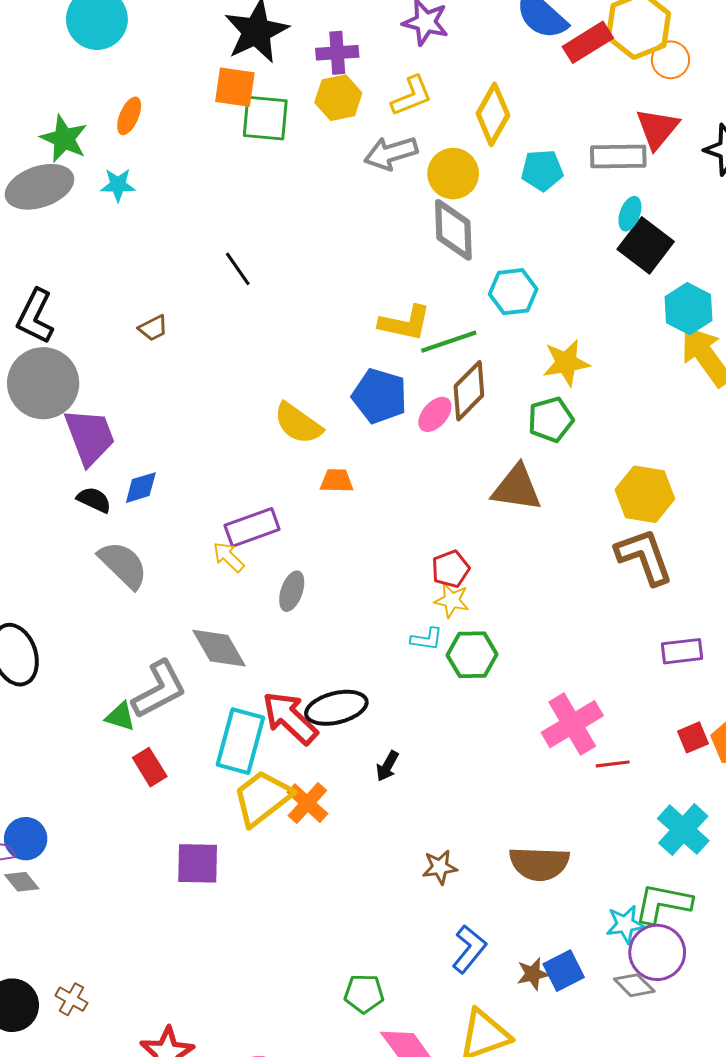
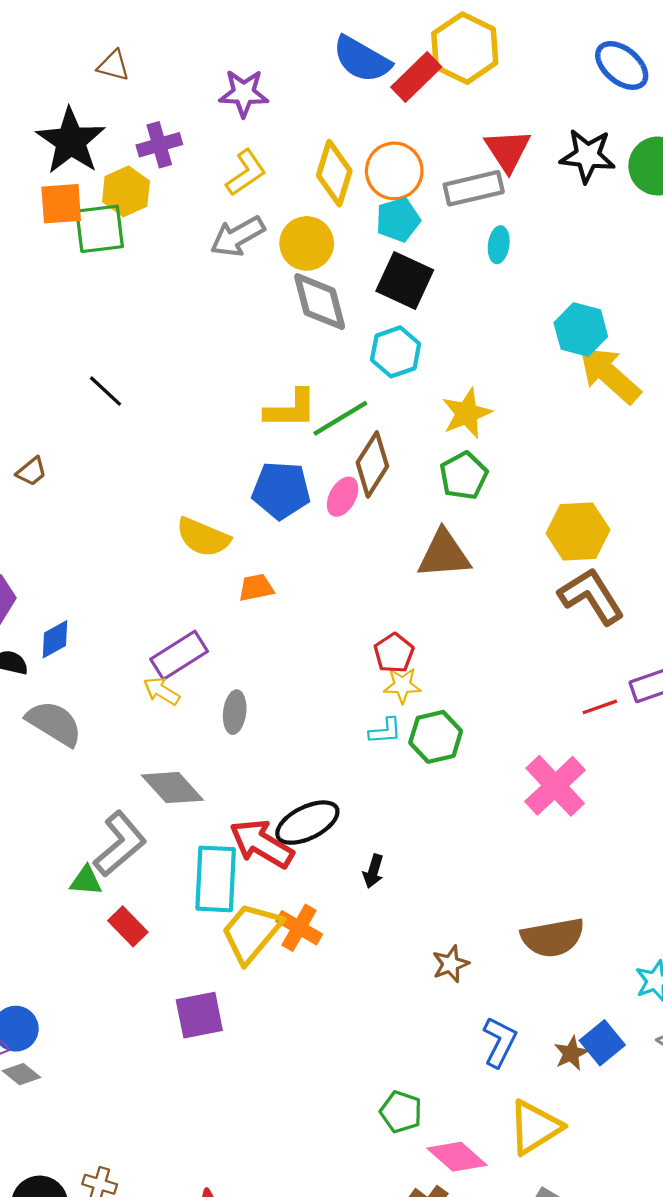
orange circle: (670, 60) -> (394, 171), moved, size x1.4
yellow hexagon: (338, 98) -> (126, 191), moved
black square: (646, 245) -> (405, 280), moved
red line: (613, 764) -> (600, 707), moved
green pentagon: (364, 993) -> (401, 1112), turned 30

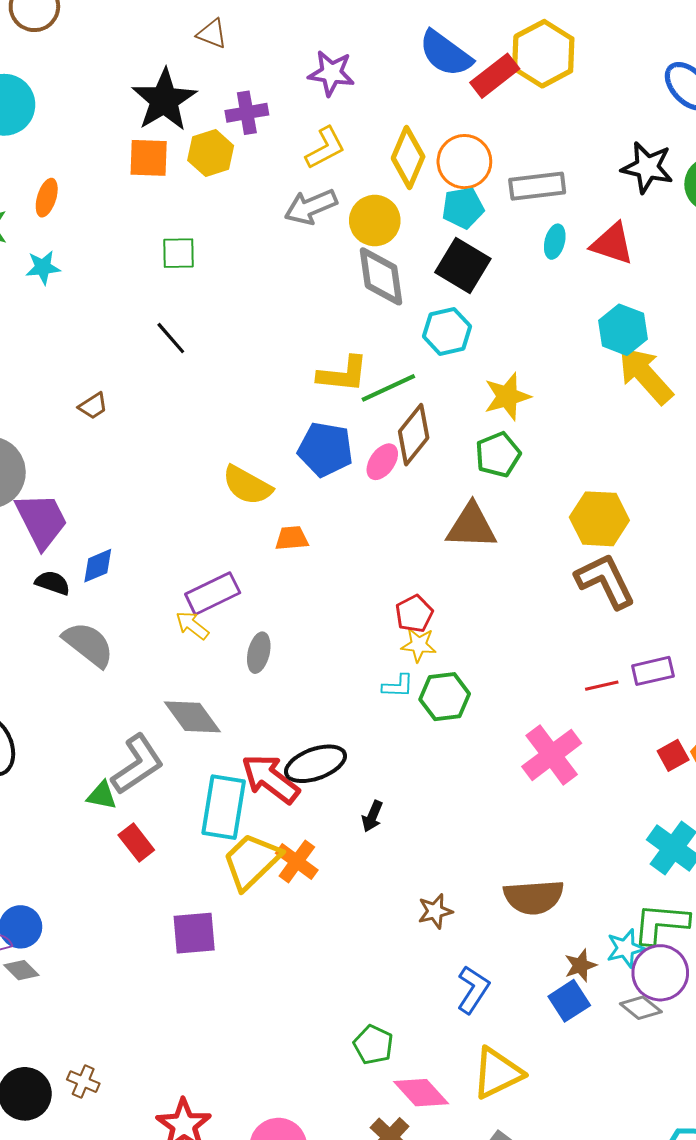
red triangle: (508, 150) -> (612, 244), moved, turned -45
green square: (100, 229) -> (178, 253), moved, size x0.7
brown star: (571, 1053) -> (580, 965), moved

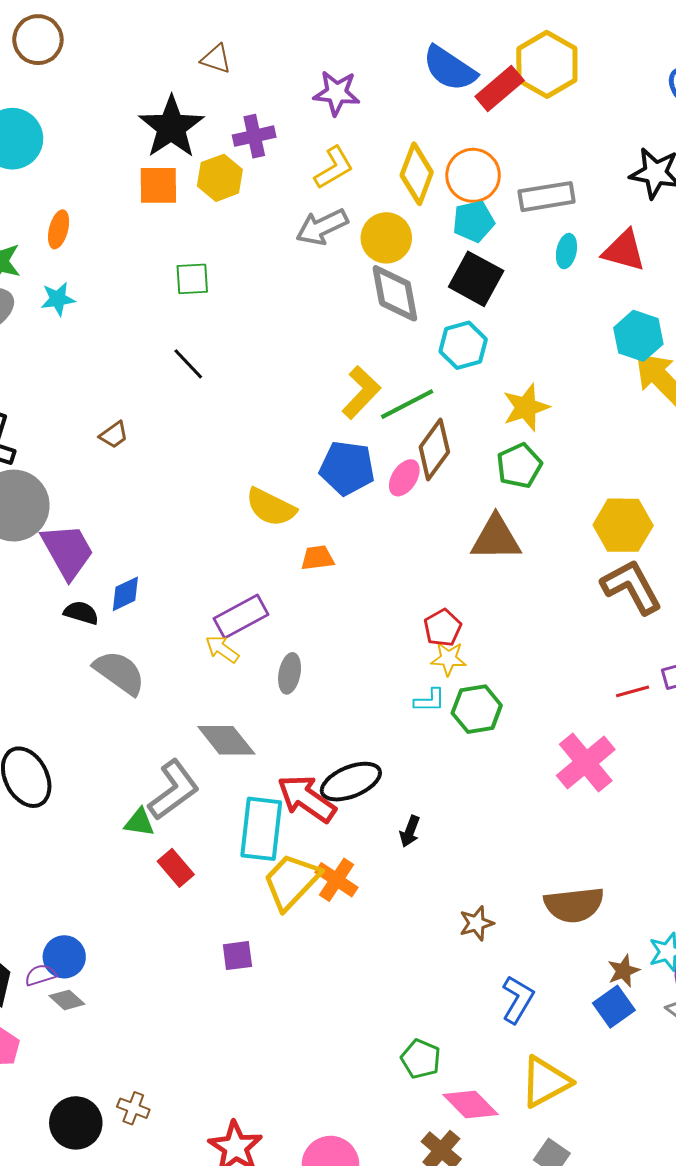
yellow L-shape: (343, 374) -> (361, 392), turned -50
purple square: (194, 933) -> (237, 956), size x0.7

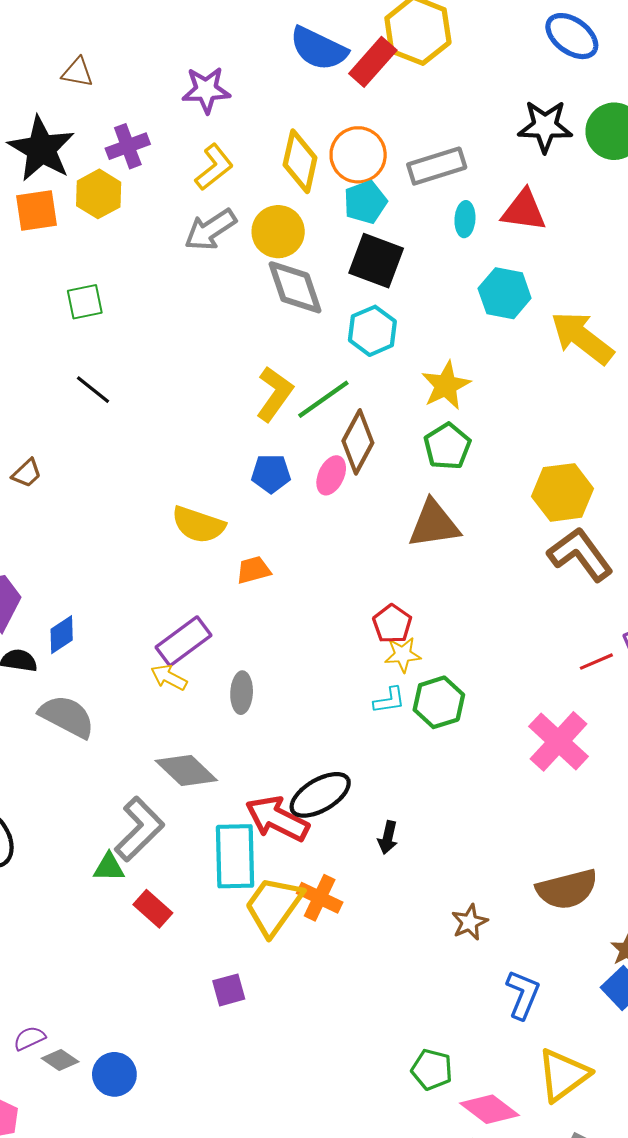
cyan hexagon: (638, 336) -> (505, 293), moved
blue pentagon: (347, 468) -> (271, 474), size x0.7
blue circle: (64, 957) -> (114, 1074), moved

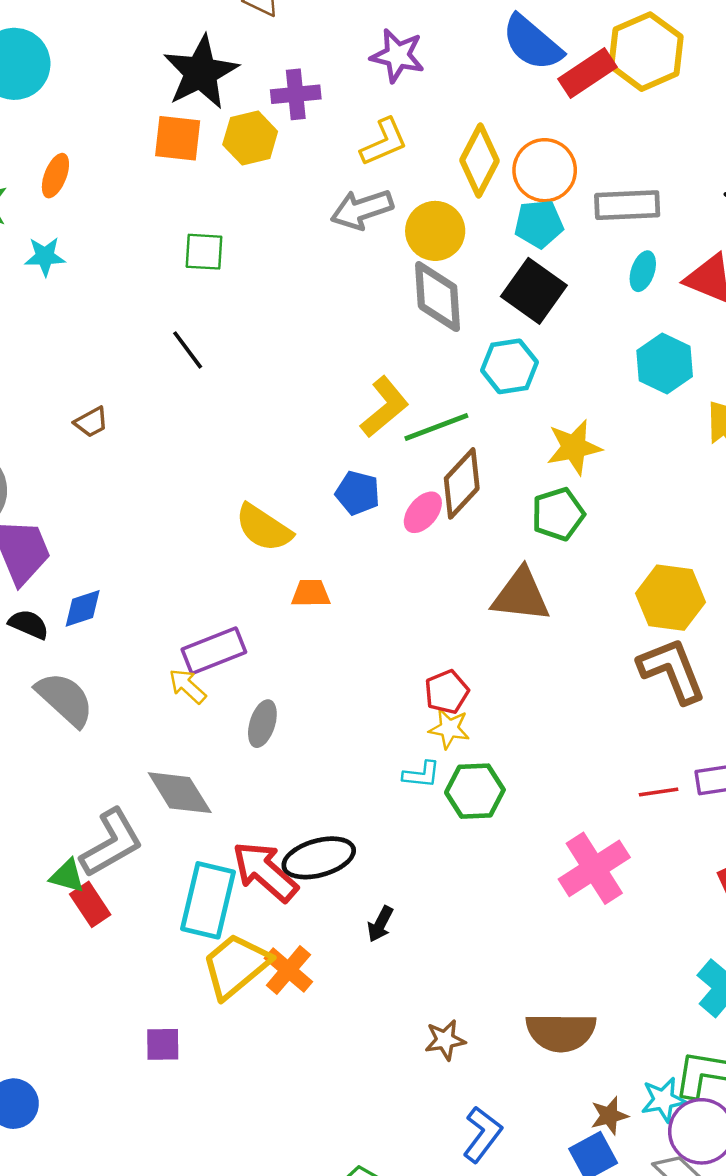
red rectangle: (153, 909) -> (90, 904), moved

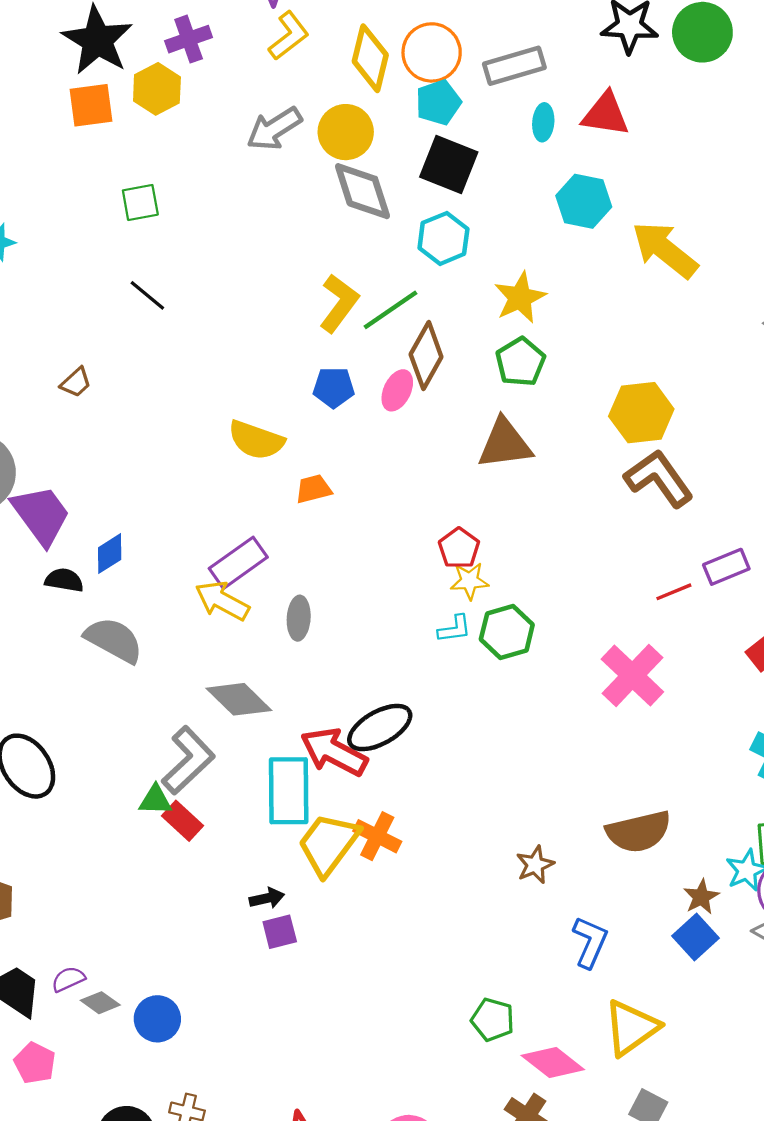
yellow L-shape: (384, 142) -> (289, 36), moved
yellow arrow: (187, 686) -> (222, 601), size x1.4
black arrow: (380, 924) -> (267, 898), moved, turned -116

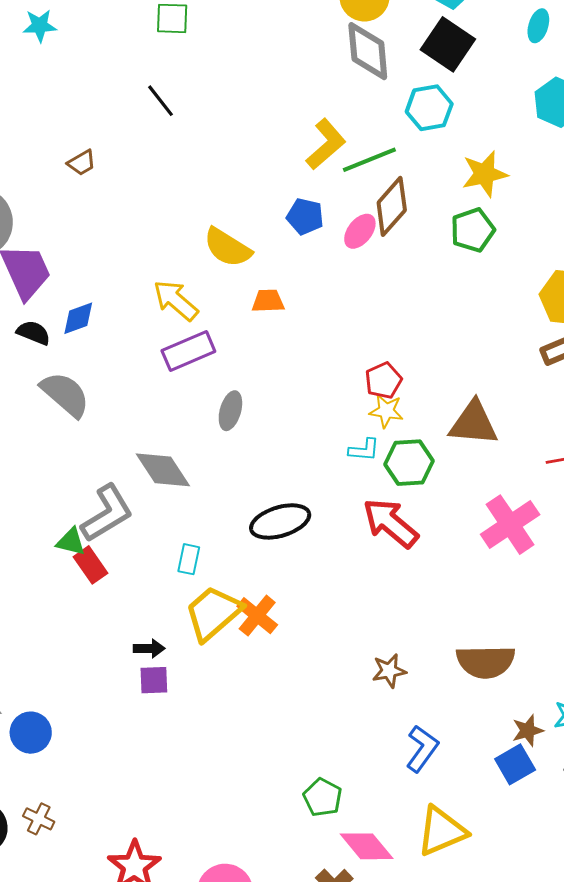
brown triangle: (505, 444) -> (473, 423), moved
yellow arrow: (222, 601) -> (176, 300), moved
red arrow: (334, 752) -> (391, 523), moved
cyan rectangle: (289, 791) -> (189, 559), size x0.5

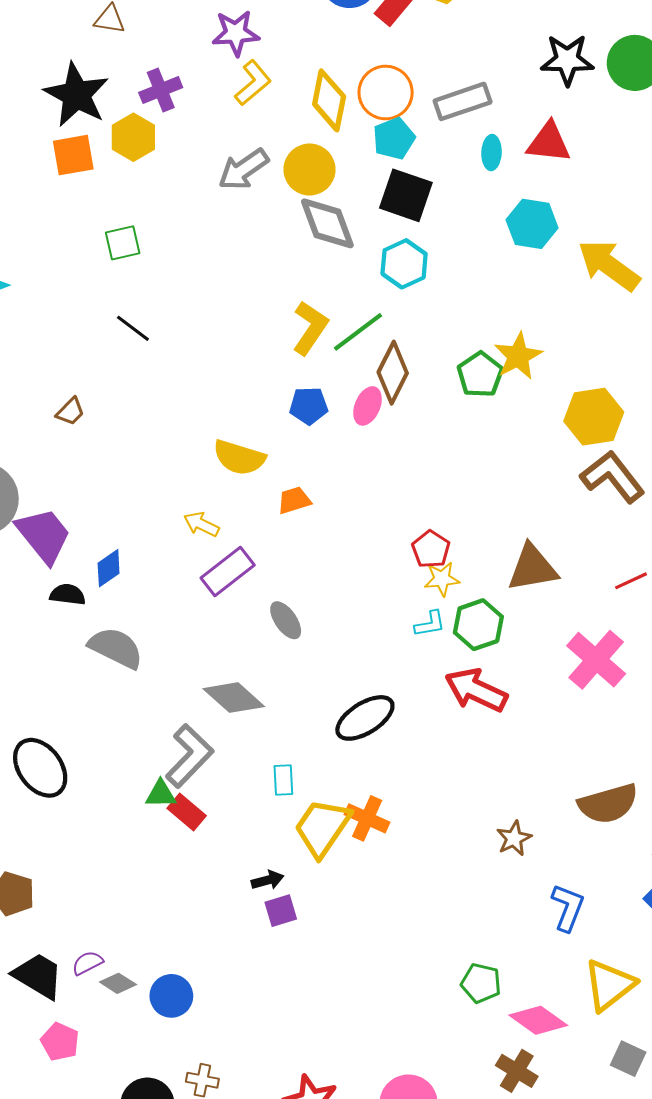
yellow star: (485, 174) -> (518, 356), moved
yellow arrow: (176, 300) -> (201, 524), size x0.7
gray ellipse: (230, 411) -> (286, 620), turned -36

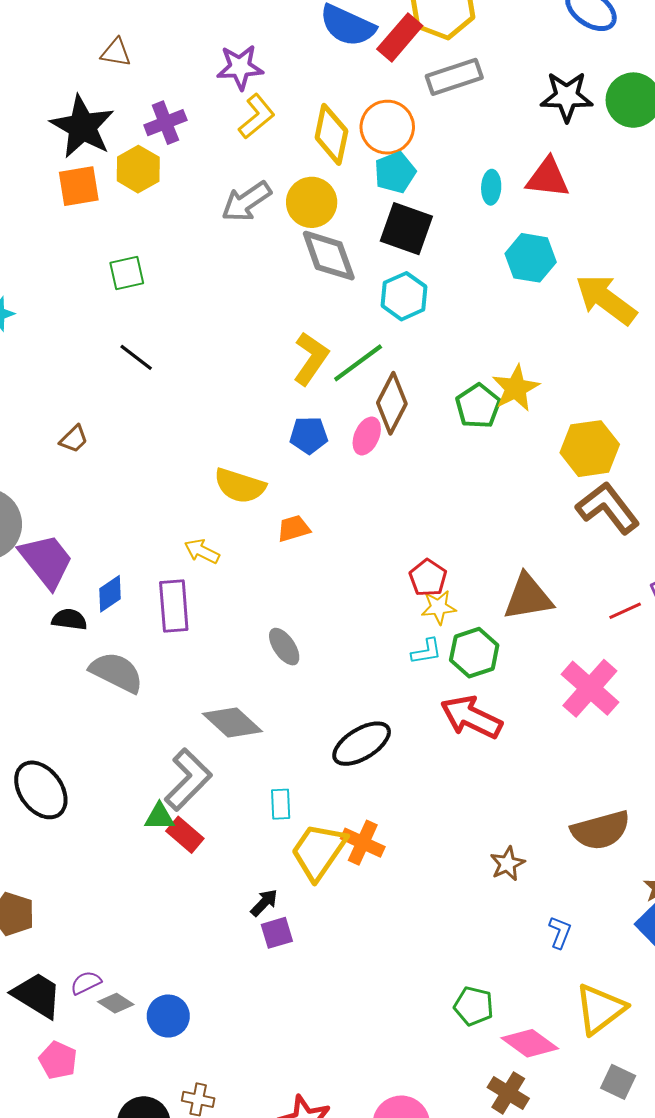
gray rectangle: (463, 101) -> (454, 77), moved
purple rectangle: (228, 572) -> (174, 606), moved, turned -57
black arrow: (268, 880) -> (264, 903), turned -32
blue L-shape: (568, 908) -> (560, 932), size x0.7

